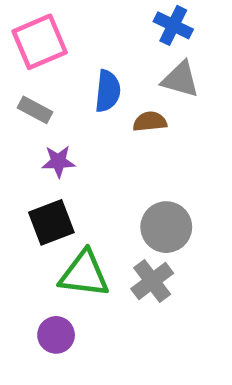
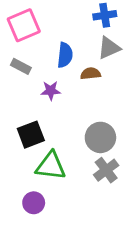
blue cross: (173, 25) -> (105, 15), turned -35
gray triangle: (180, 79) -> (109, 48), turned -40
purple star: (58, 161) -> (51, 91), moved
gray cross: (152, 281) -> (106, 170), moved

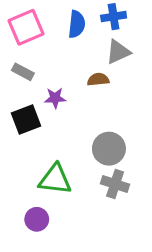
blue semicircle: (65, 55) -> (77, 24), moved
black square: (31, 135) -> (26, 119), moved
gray cross: (106, 170) -> (115, 184), turned -35

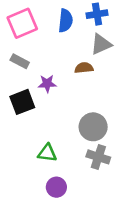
green triangle: (55, 179) -> (47, 153), size x0.7
purple circle: (37, 219) -> (56, 187), moved

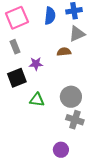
gray rectangle: (20, 61) -> (15, 47), turned 40
green triangle: (47, 153) -> (37, 100), moved
purple circle: (56, 187) -> (61, 150), moved

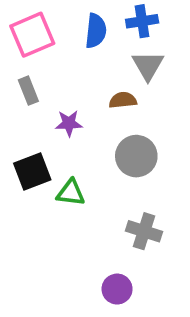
gray triangle: (77, 34) -> (148, 66), turned -36
black square: (17, 78) -> (32, 171), moved
gray circle: (71, 97) -> (136, 156), moved

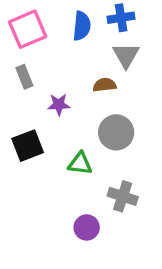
green triangle: (71, 193) -> (80, 164), moved
purple circle: (117, 289) -> (87, 227), moved

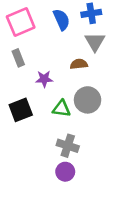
blue semicircle: (82, 26) -> (62, 20), turned -30
green triangle: (80, 164) -> (62, 109), moved
gray cross: (123, 196) -> (68, 146), moved

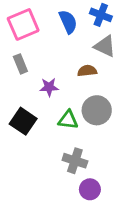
blue cross: (91, 13) -> (101, 15), turned 30
gray triangle: (95, 42) -> (105, 46), turned -35
black square: (21, 110) -> (23, 121), turned -35
purple circle: (65, 172) -> (90, 189), moved

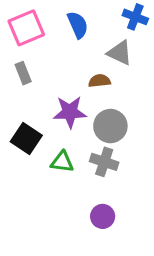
blue cross: (101, 15) -> (135, 17), moved
purple star: (49, 87) -> (70, 112), moved, size x1.5
green triangle: (68, 120) -> (62, 162), moved
gray cross: (75, 161) -> (104, 162), moved

